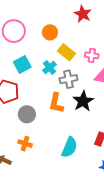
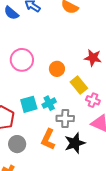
red star: (83, 14) -> (93, 58), turned -30
yellow rectangle: (66, 52) -> (79, 85), moved
cyan square: (22, 65) -> (29, 104), moved

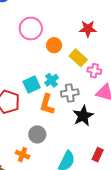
pink circle: (22, 60) -> (31, 29), moved
orange L-shape: (48, 139) -> (47, 104), moved
gray circle: (17, 144) -> (37, 134), moved

